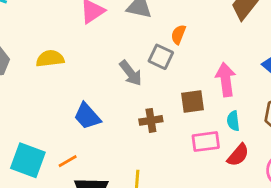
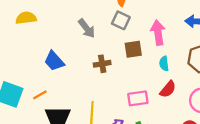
gray square: (161, 57) -> (121, 20), moved
pink rectangle: (206, 142) -> (138, 98), moved

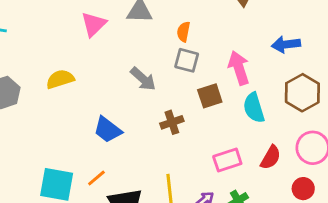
cyan semicircle: (164, 64) -> (254, 108), size x1.5
red semicircle: (168, 89) -> (271, 157), moved

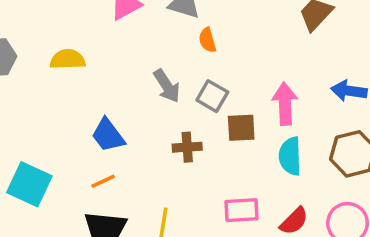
orange semicircle: (184, 32) -> (207, 40), moved, turned -42
gray square: (187, 60) -> (212, 96), moved
orange line: (96, 178) -> (103, 181), moved

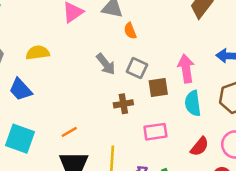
blue trapezoid: (108, 135) -> (21, 90), moved
pink rectangle: (241, 210) -> (155, 132), moved

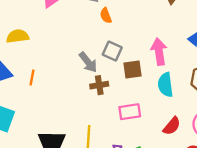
gray arrow: (106, 64) -> (88, 62), moved
orange line: (69, 132) -> (32, 77), moved, turned -49

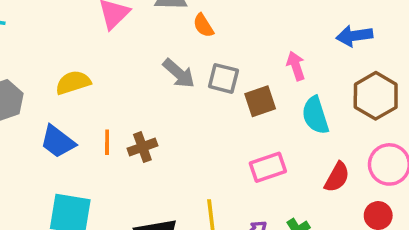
pink arrow: (159, 52) -> (296, 66), size x0.7
gray arrow: (88, 62) -> (179, 73), moved
brown cross: (99, 85) -> (142, 147), moved

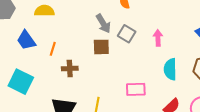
pink arrow: (296, 66) -> (158, 38), moved
brown square: (260, 101) -> (101, 47), moved
brown cross: (142, 147) -> (70, 69), moved

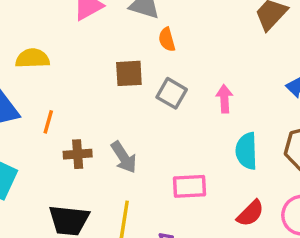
gray arrow: (103, 24) -> (124, 157), moved
brown square: (101, 47) -> (129, 73), moved

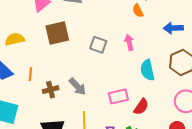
orange semicircle: (167, 40) -> (138, 11), moved
brown square: (129, 73) -> (57, 33), moved, size x1.4
red semicircle: (250, 213) -> (141, 107), moved

